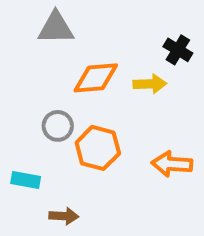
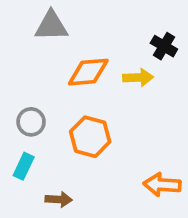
gray circle: (58, 126) -> (31, 122), moved
orange arrow: (172, 164) -> (162, 185), moved
cyan rectangle: (26, 180) -> (24, 166), turned -75

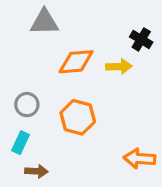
brown arrow: (59, 199) -> (36, 171), moved

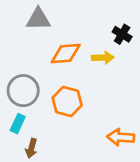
gray circle: (27, 105) -> (23, 91), size x1.5
brown arrow: (36, 171) -> (31, 148), turned 102

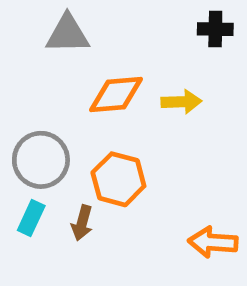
black cross: (122, 34) -> (215, 29), moved, turned -30
brown arrow: (31, 148) -> (82, 223), moved

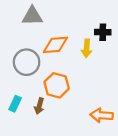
black cross: (215, 29) -> (103, 32), moved
yellow arrow: (181, 102) -> (87, 48), turned 96
gray circle: (41, 160) -> (27, 62), moved

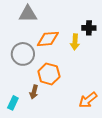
cyan rectangle: (15, 104) -> (13, 103), moved
orange arrow: (102, 115) -> (88, 100), turned -42

